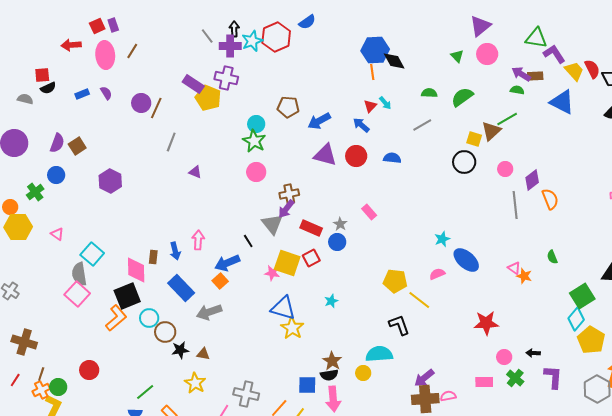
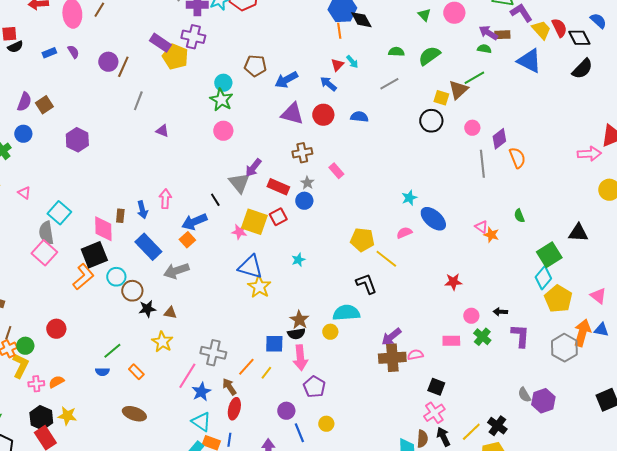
brown cross: (289, 194) -> (302, 153), moved
red star: (486, 323) -> (453, 282), size x0.7

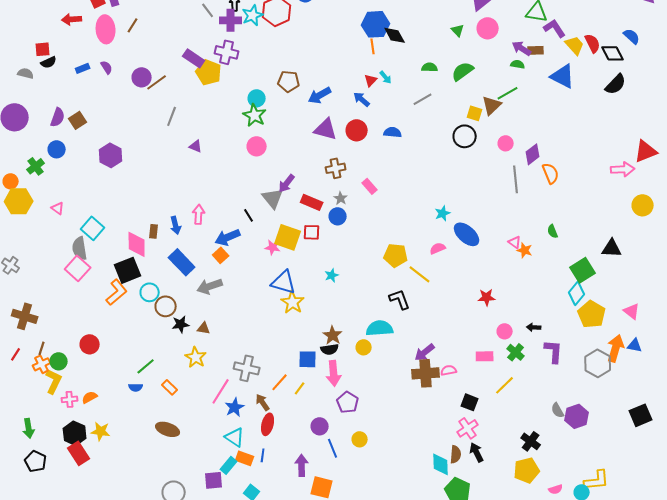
brown line: (123, 67) -> (157, 82), turned 30
red square: (278, 217) -> (312, 232), turned 30
yellow line: (471, 432) -> (505, 385), moved

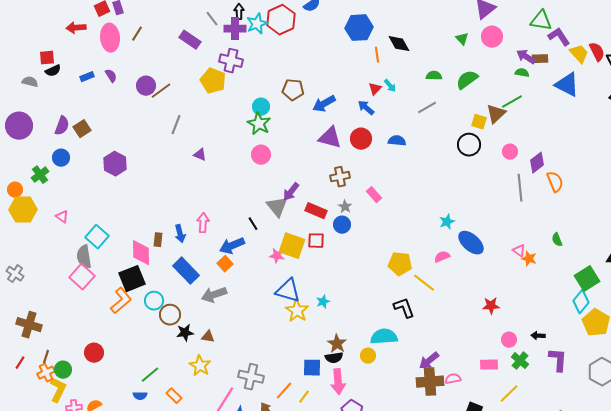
blue hexagon: (376, 24) -> (359, 28), moved
purple rectangle: (194, 58) -> (190, 40), moved
cyan star: (332, 275) -> (323, 302), moved

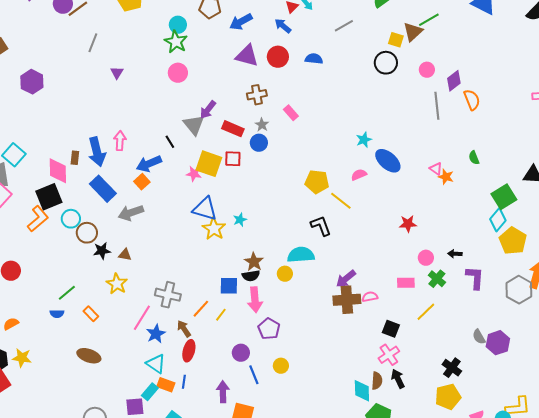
purple triangle: (200, 155) -> (117, 73), turned 40
blue arrow: (180, 234) -> (97, 152), size x1.6

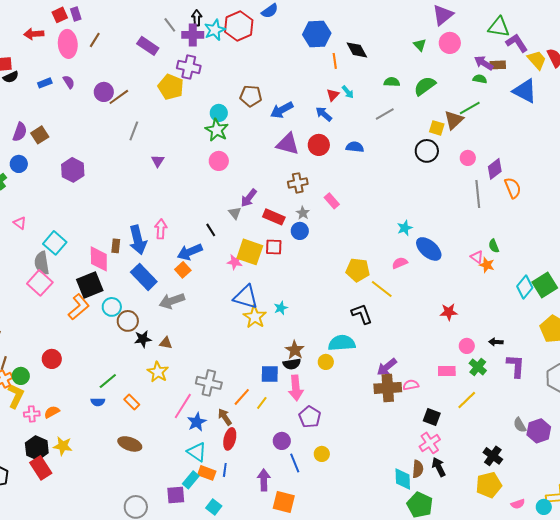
gray triangle: (194, 125) -> (235, 213), size x0.6
green semicircle: (474, 158) -> (494, 246), moved
cyan diamond: (498, 220) -> (525, 287), moved

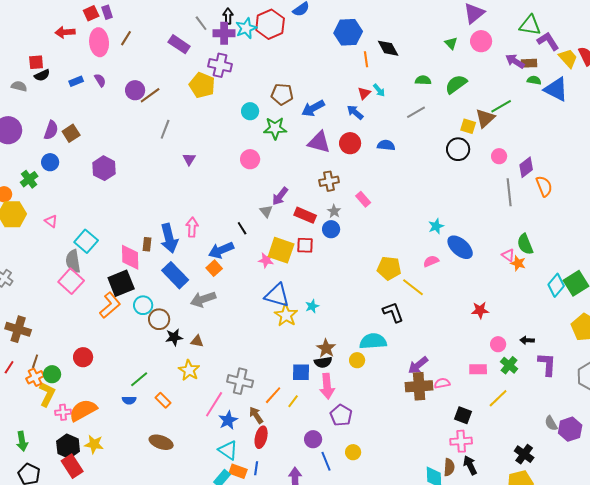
green semicircle: (480, 79) -> (534, 80), moved
green star: (217, 130) -> (275, 128), moved, turned -30
green semicircle: (494, 246) -> (525, 244), size x1.5
orange semicircle: (52, 412) -> (83, 410), size x1.8
pink cross: (430, 443) -> (461, 441), turned 30

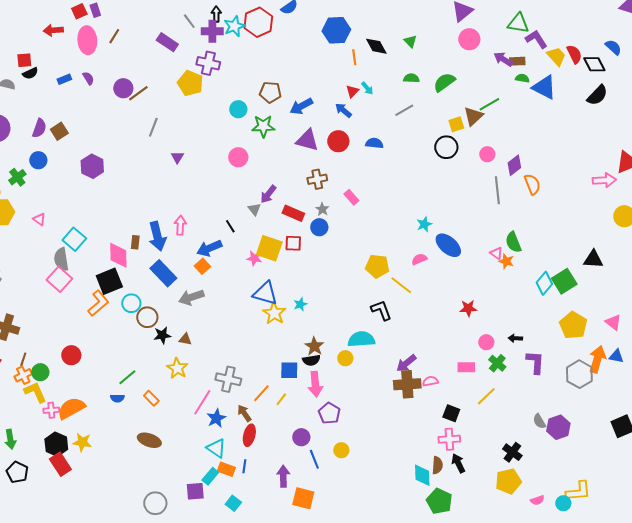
green triangle: (451, 43) -> (410, 41), moved
yellow square: (468, 126) -> (456, 124), turned -35
yellow L-shape: (47, 394) -> (35, 392), turned -50

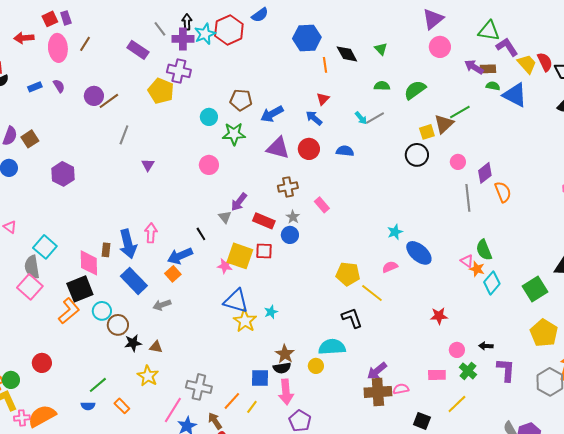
cyan arrow: (367, 88) -> (361, 118), moved
cyan diamond: (544, 283) -> (492, 283), moved
gray arrow: (191, 297) -> (162, 305), size x0.7

